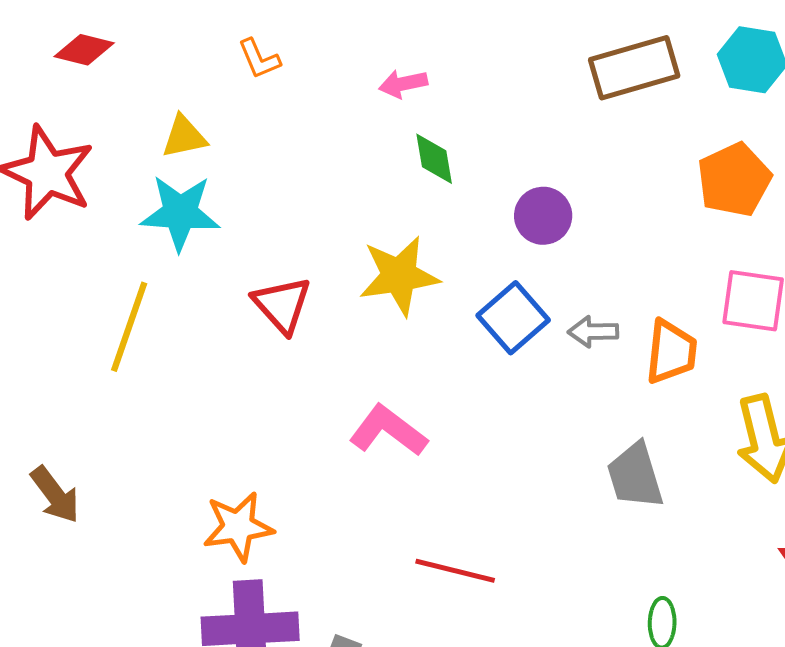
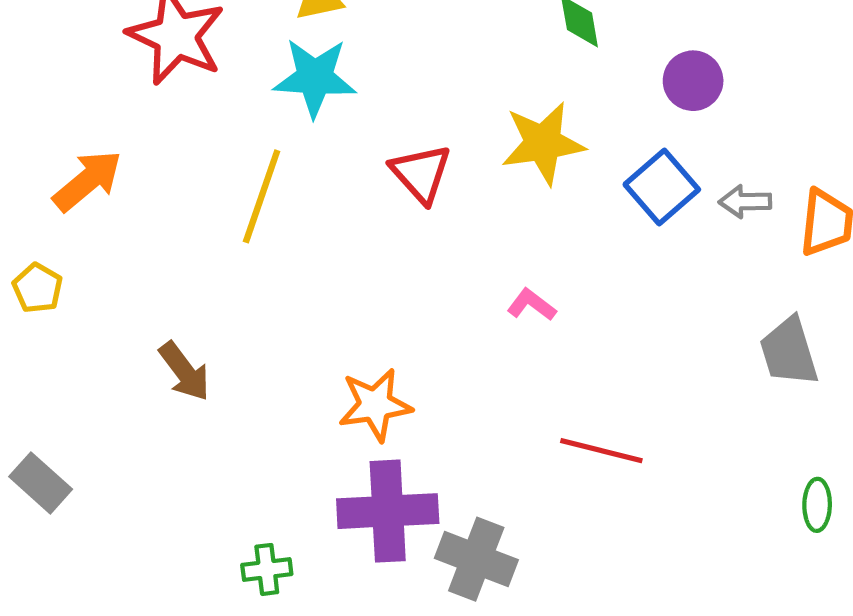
pink L-shape: (388, 431) -> (532, 305), size x0.6

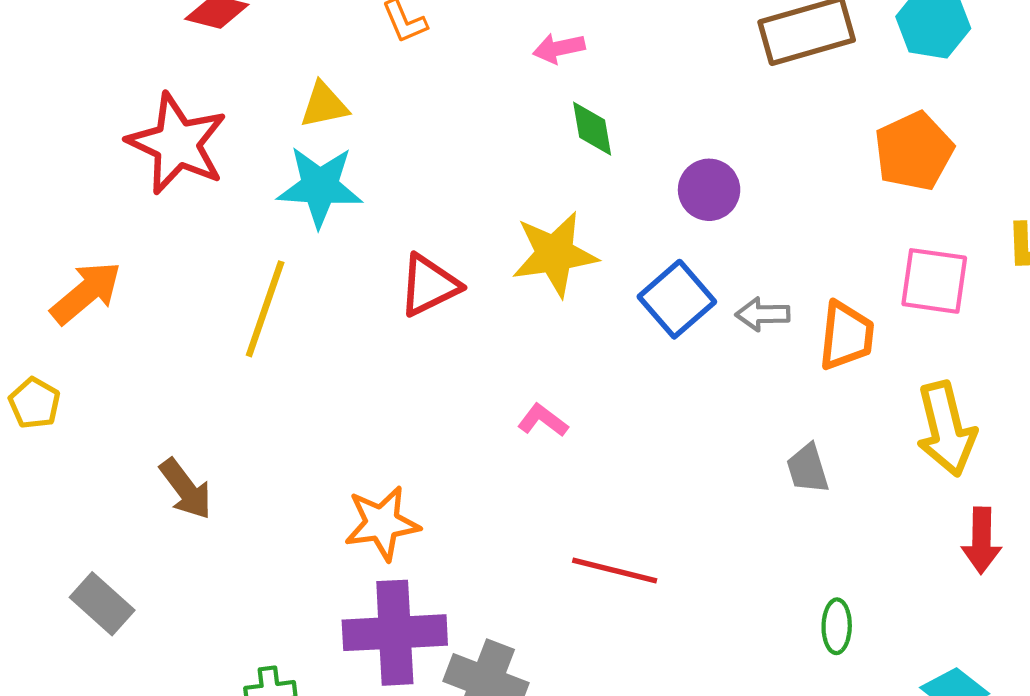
red triangle: (421, 173) -> (429, 285), turned 46
gray trapezoid: (789, 352) -> (808, 469), size x0.7
gray rectangle: (41, 483) -> (102, 604), moved

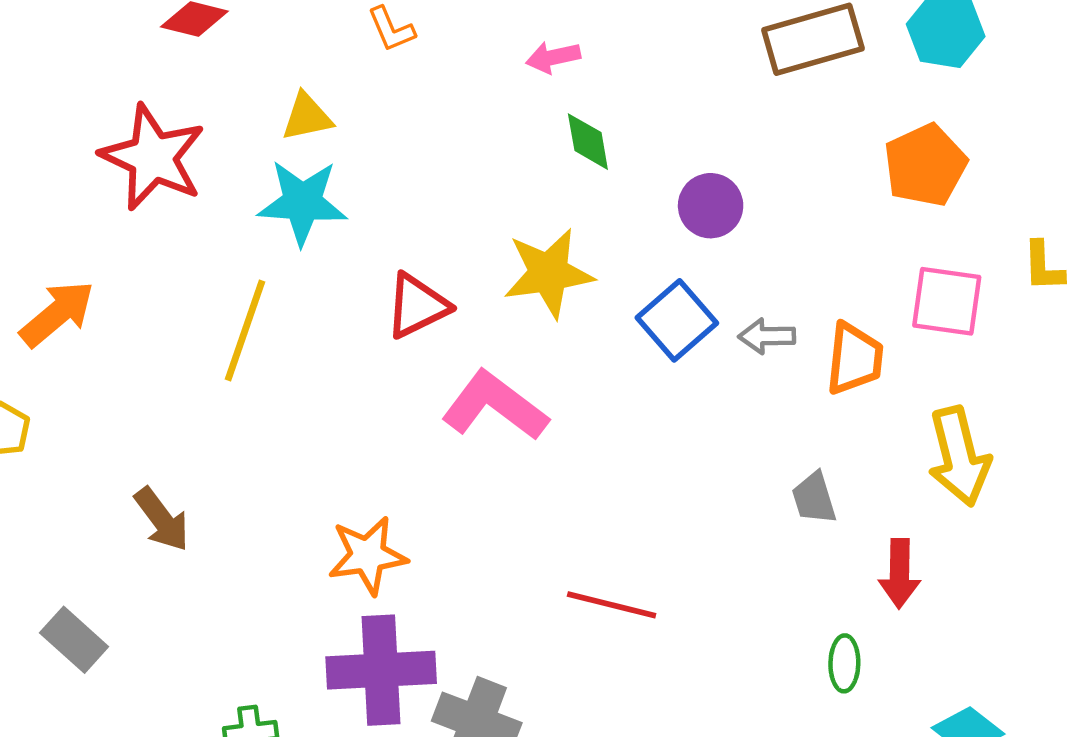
pink L-shape: (543, 420) -> (495, 406), moved, size x2.0
red arrow: (981, 540) -> (899, 573), moved

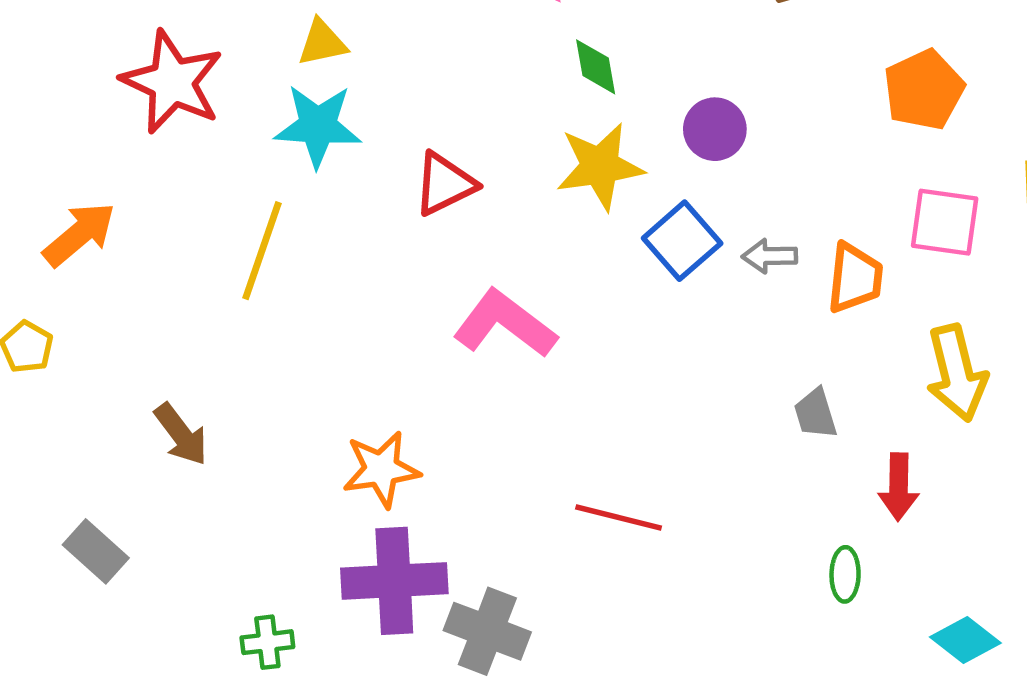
yellow star: (549, 273) -> (600, 166), moved
red triangle: (417, 306) -> (445, 184), moved

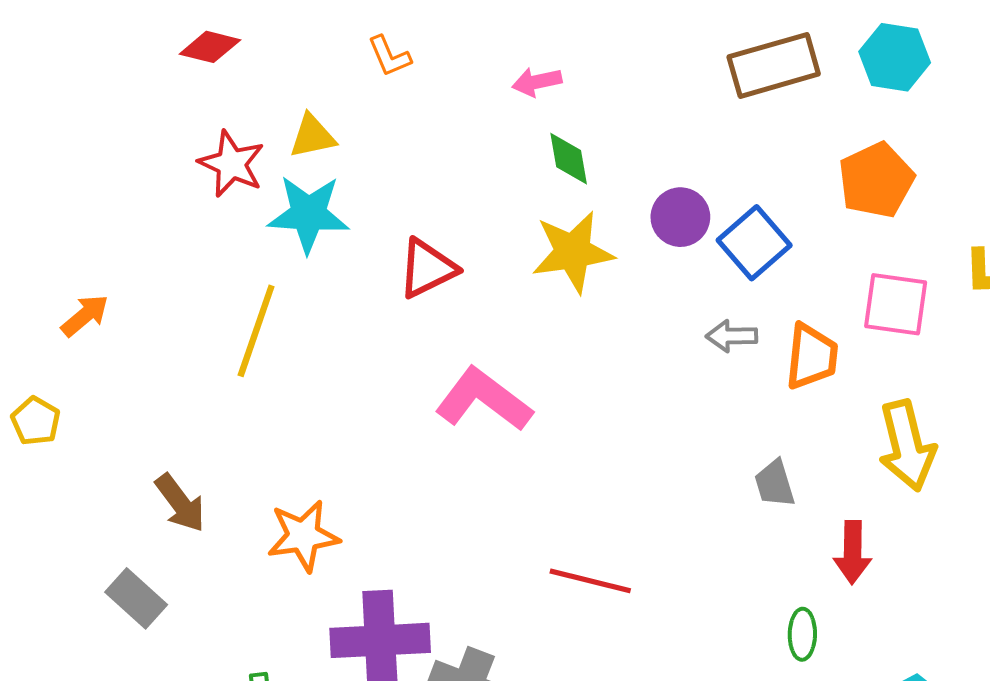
red star: (172, 82) -> (231, 164), moved, size x0.7
orange arrow: (79, 234) -> (85, 315), size x0.7
blue square: (682, 241) -> (754, 243), moved
orange star: (381, 469) -> (303, 536), moved
gray rectangle: (96, 551) -> (136, 598), moved

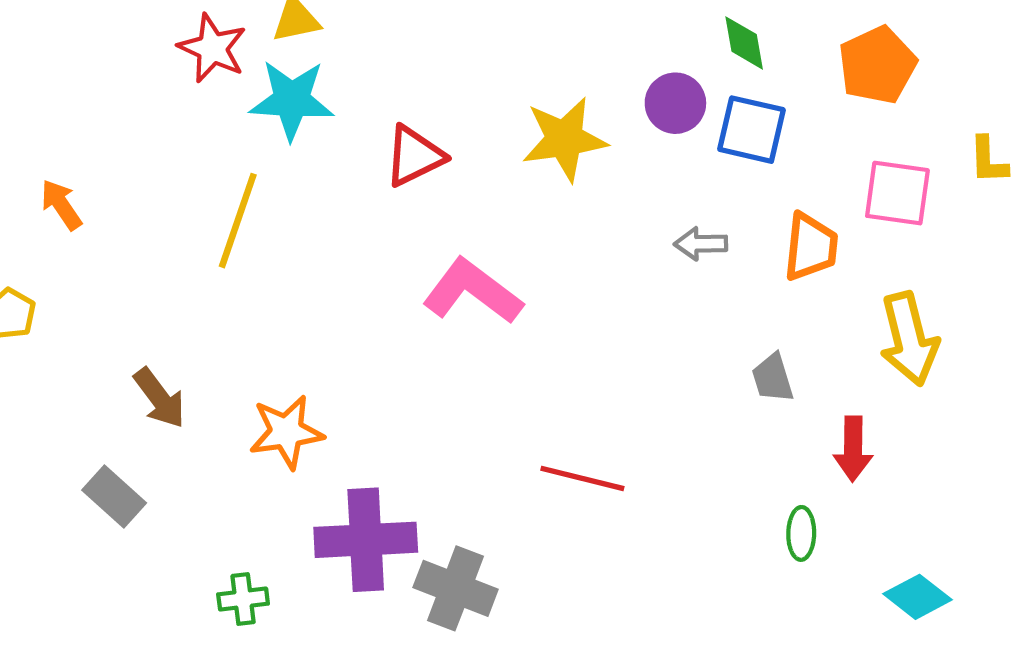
green diamond: (569, 159) -> (744, 43), moved
blue square: (754, 243) -> (752, 130), turned -36
orange arrow: (85, 315) -> (61, 205), turned -84
gray arrow: (732, 336) -> (701, 244), moved

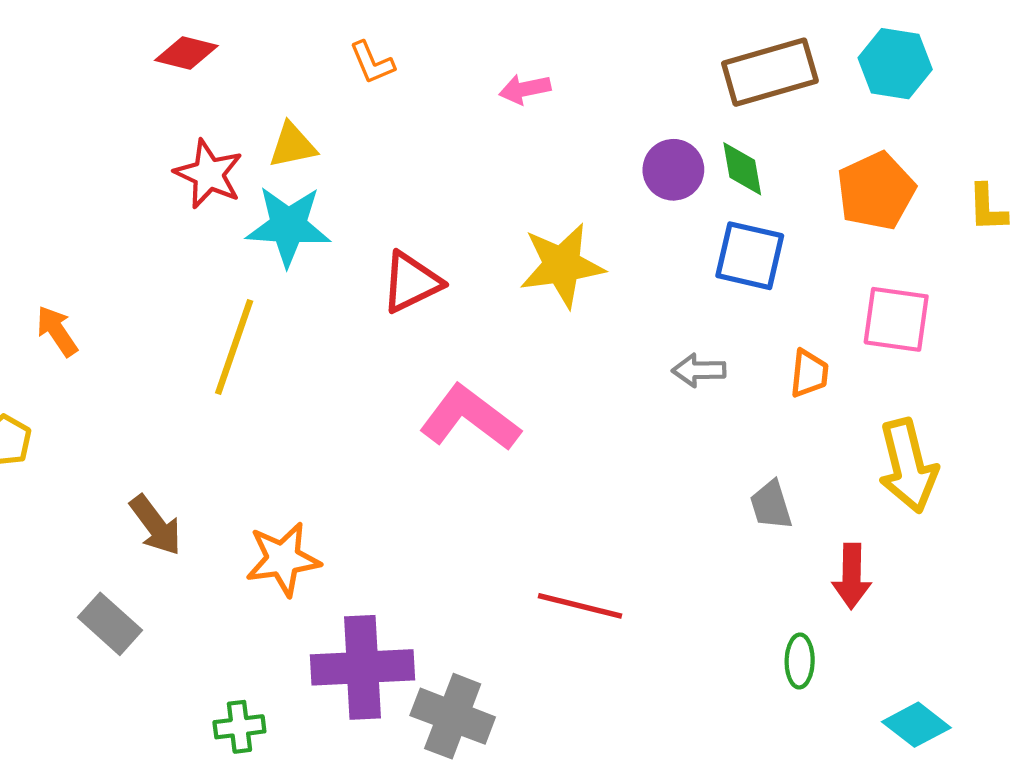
purple circle: (675, 103) -> (673, 170), moved
yellow L-shape: (988, 160) -> (987, 208), moved
orange trapezoid: (811, 247) -> (809, 373), size x0.7

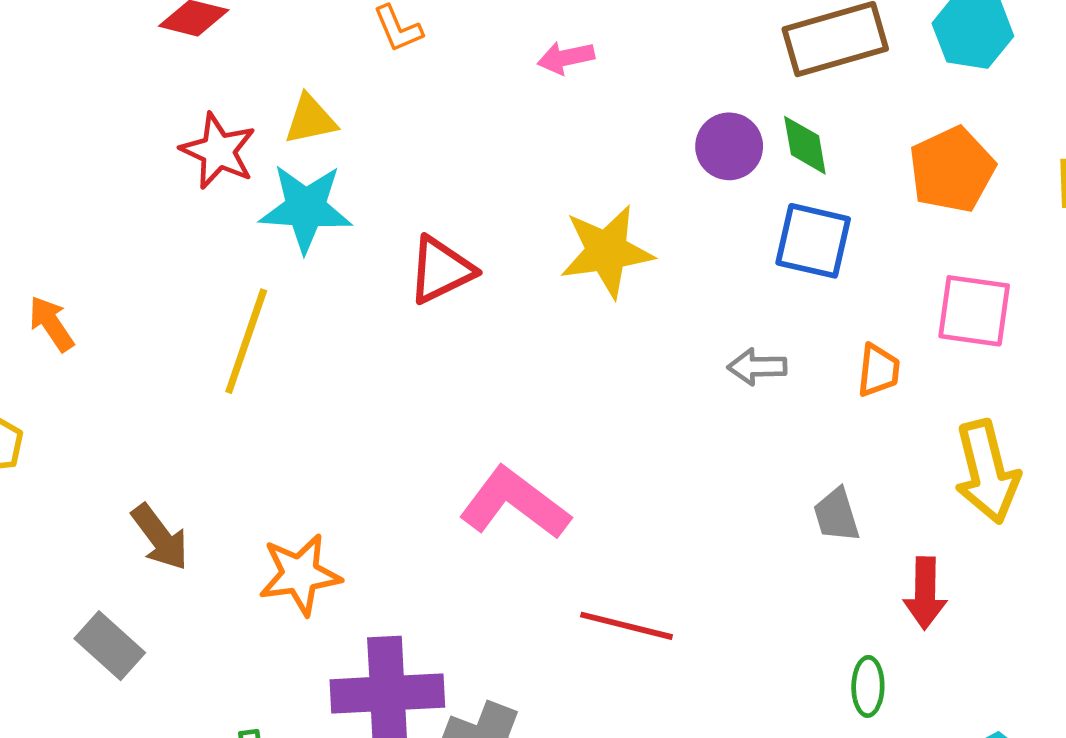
pink L-shape: (470, 418) -> (514, 503), moved

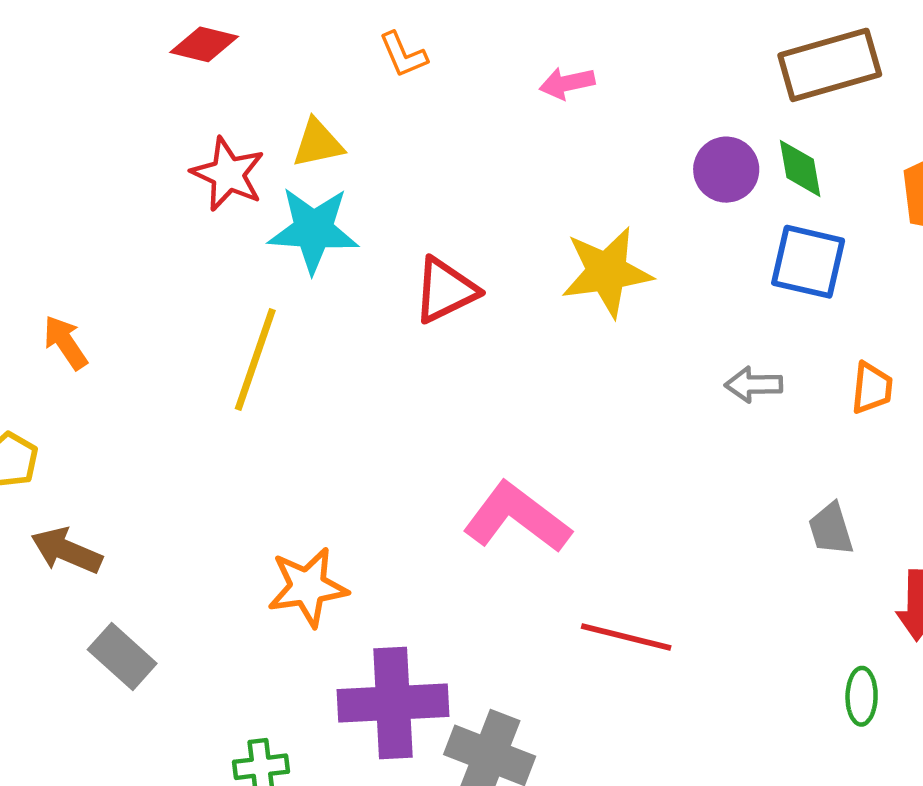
brown arrow: (160, 537) -> (66, 551), moved, turned 150

